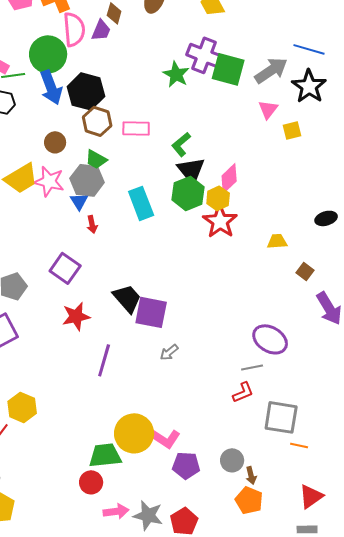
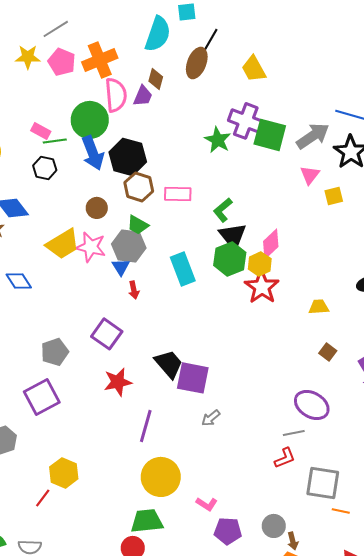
brown square: (305, 271) -> (328, 352), moved
yellow circle: (134, 433) -> (161, 477), moved
pink L-shape: (165, 438) -> (207, 504), size x0.7

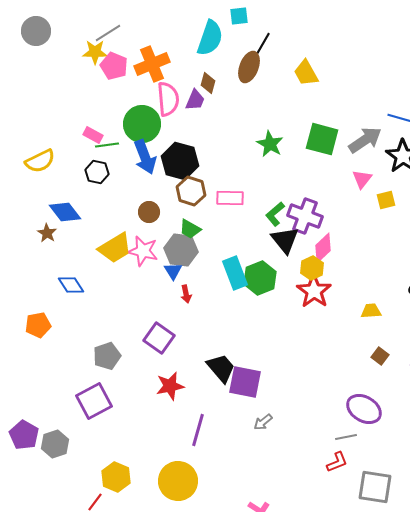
yellow star: (28, 57) -> (95, 52), moved
purple cross: (246, 121) -> (305, 216), moved
green hexagon: (230, 259) -> (260, 278), moved
yellow circle: (161, 477) -> (178, 481), moved

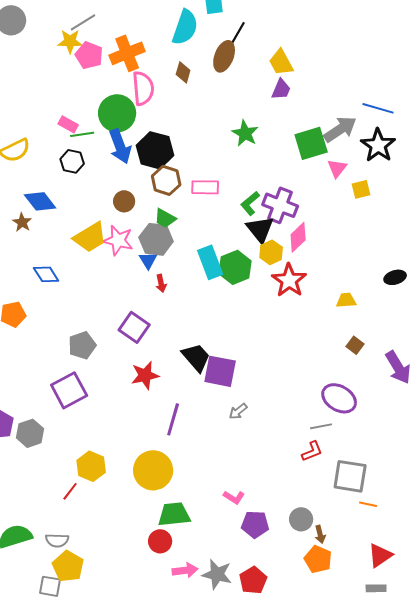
purple trapezoid: (195, 100) -> (281, 89), moved
green square: (322, 139) -> (311, 143), moved, turned -32
yellow hexagon: (312, 268) -> (271, 252), moved

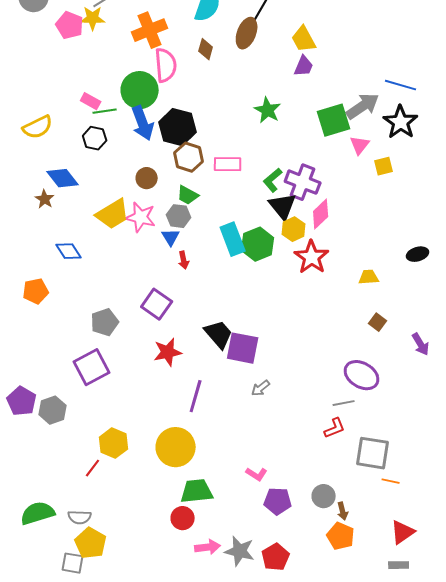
pink pentagon: (89, 55) -> (70, 25), moved
gray hexagon: (156, 239) -> (179, 216), size x0.7
purple arrow: (398, 367) -> (421, 344), size x0.7

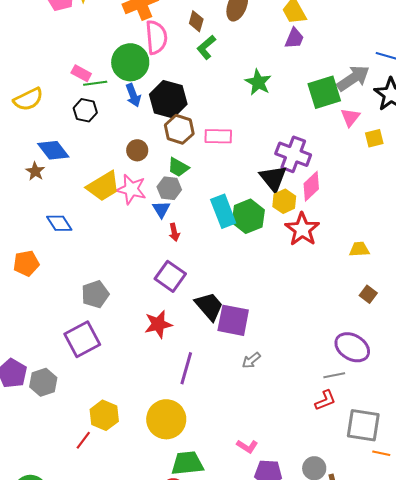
blue arrow: (143, 123) -> (133, 95), size x0.7
green L-shape: (273, 180) -> (206, 47), moved
purple square: (157, 304) -> (170, 276), moved

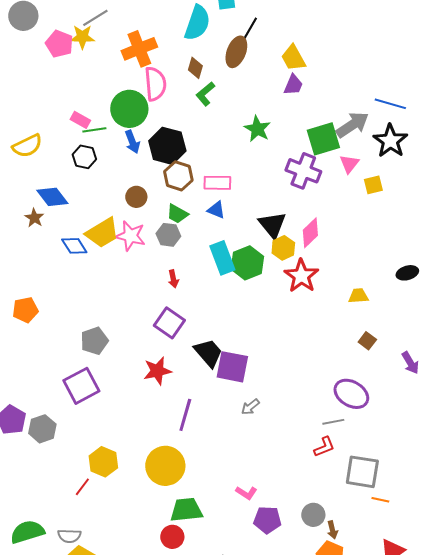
purple cross: (293, 154) -> (303, 171), moved
blue triangle: (161, 209) -> (216, 210), moved, turned -36
blue diamond: (59, 223) -> (74, 246), moved

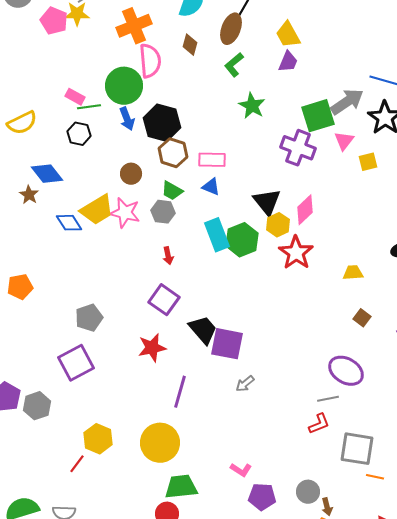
green L-shape: (205, 94) -> (234, 65), moved

